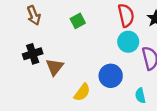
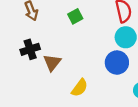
blue circle: (111, 76) -> (117, 63), moved

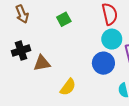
brown triangle: (52, 63) -> (42, 63), turned 42

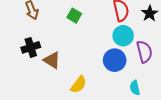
green square: (64, 19) -> (74, 16), turned -32
brown triangle: (42, 63) -> (52, 60), turned 42

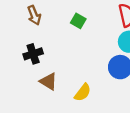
brown triangle: (52, 60) -> (48, 81), moved

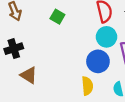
yellow semicircle: (83, 92) -> (87, 86), moved, turned -42

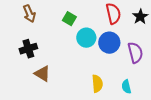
cyan circle: (106, 37) -> (86, 38), moved
blue circle: (98, 61) -> (109, 43), moved

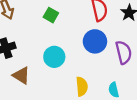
cyan circle: (86, 38) -> (54, 57), moved

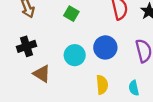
blue circle: (95, 41) -> (105, 47), moved

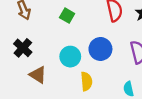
black cross: (27, 46) -> (23, 48), turned -30
yellow semicircle: (102, 85) -> (86, 81), moved

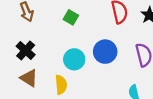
brown triangle: (38, 75) -> (29, 78), moved
yellow semicircle: (86, 81) -> (61, 85), moved

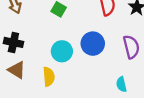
black cross: (26, 50) -> (13, 42), turned -30

